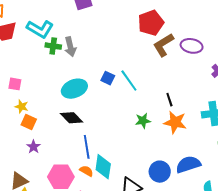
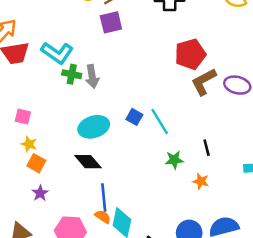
green star: (143, 121) -> (174, 160), moved
orange star: (175, 122) -> (201, 181), moved, size x0.6
orange semicircle: (86, 171) -> (103, 217), moved

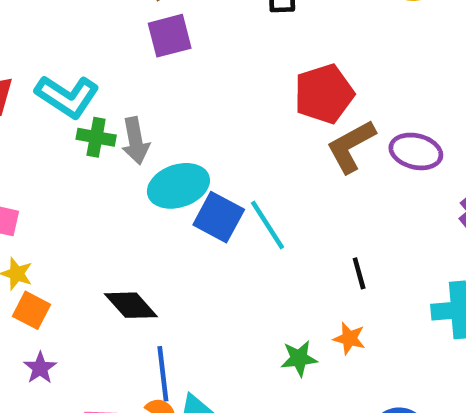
blue square: (134, 117) -> (219, 217), size x1.5
cyan ellipse: (94, 127) -> (178, 186), moved
green star: (174, 160) -> (299, 358), moved

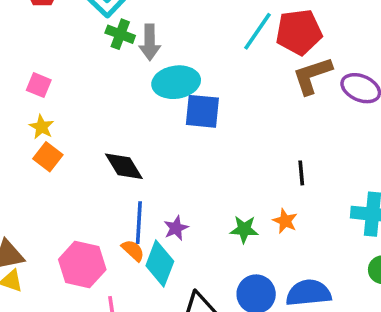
blue square: (219, 217) -> (202, 111), turned -33
cyan line: (267, 225) -> (258, 31), moved, turned 57
purple star: (40, 368) -> (176, 228), moved

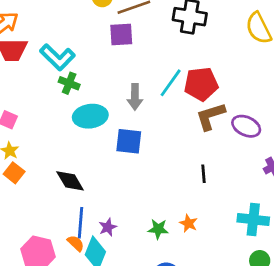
gray arrow: (150, 42) -> (135, 97), moved
cyan ellipse: (176, 82) -> (90, 116), moved
black line: (301, 173) -> (203, 174), moved

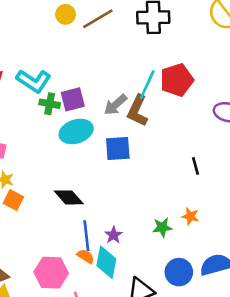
purple square: (121, 35) -> (73, 99), moved
gray arrow: (135, 97) -> (115, 105), turned 60
brown L-shape: (210, 116) -> (138, 111), moved, turned -36

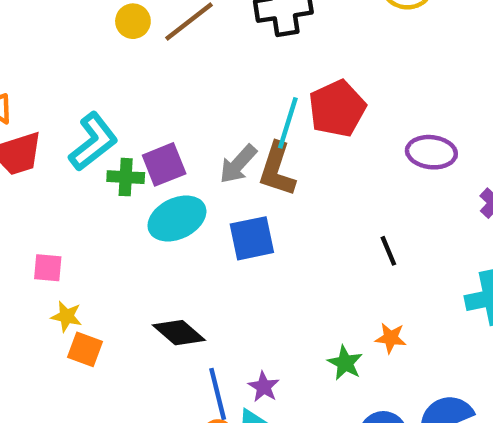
cyan L-shape: (34, 81) -> (93, 142), turned -64
green star: (162, 227) -> (345, 363), turned -30

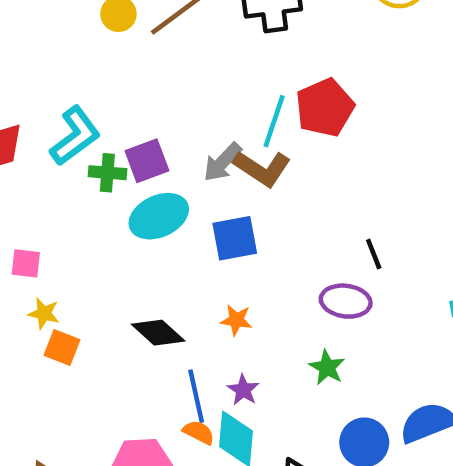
purple ellipse: (431, 152) -> (346, 301), moved
brown L-shape: (277, 169) -> (262, 168), turned -76
orange star: (391, 338) -> (236, 320), moved

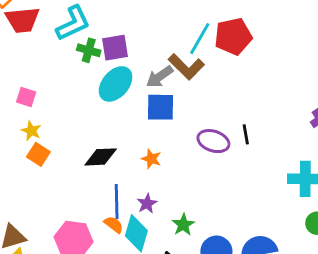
gray arrow: (222, 162) -> (160, 77), moved
cyan ellipse: (159, 216) -> (116, 84), turned -36
purple ellipse: (346, 301) -> (213, 141), moved
black diamond: (158, 333) -> (101, 157), turned -56
green star: (327, 367) -> (183, 225), moved

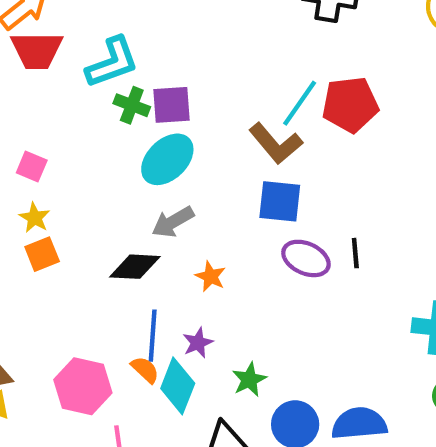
gray arrow: (160, 77) -> (173, 222), moved
blue square: (160, 107) -> (280, 201), moved
orange square: (38, 154) -> (42, 254), turned 30

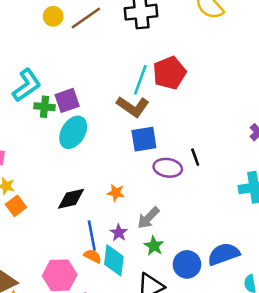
gray arrow: (173, 222) -> (148, 218), moved

